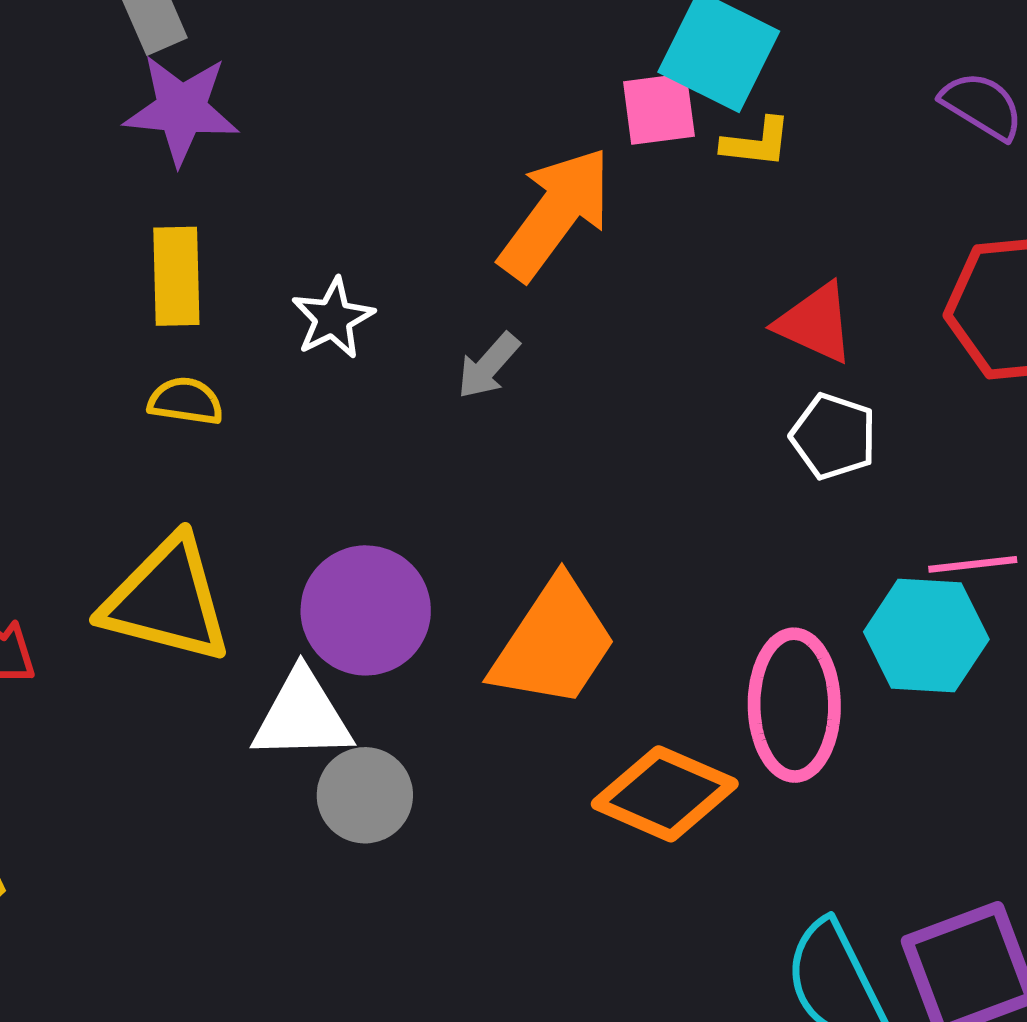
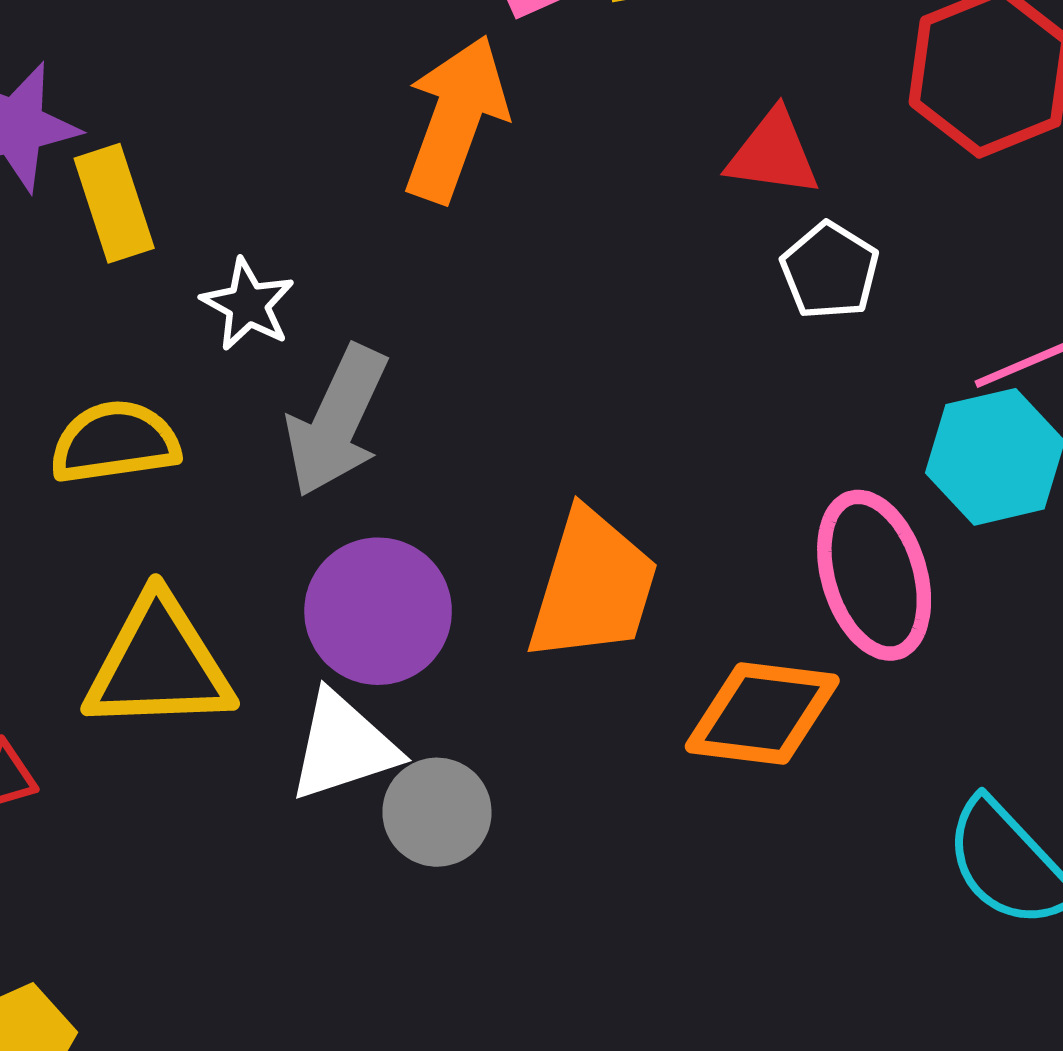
yellow rectangle: (176, 276) -> (114, 203), moved
gray arrow: (488, 366) -> (337, 421), moved, size x1.8
yellow semicircle: (186, 401) -> (115, 442), size x1.5
white pentagon: (834, 436) -> (830, 271), turned 30

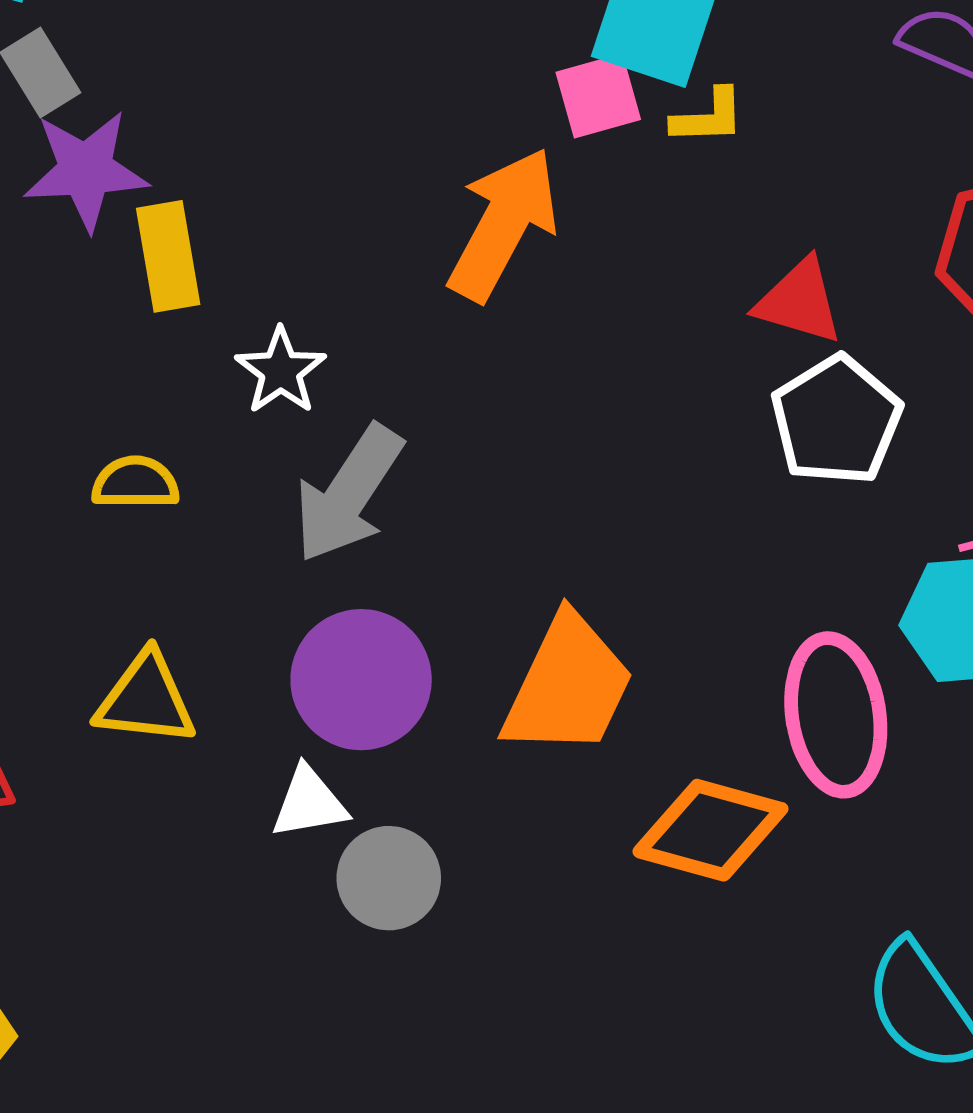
white pentagon: (830, 271) -> (836, 420), size x1.4
yellow semicircle: (115, 442) -> (135, 483), size x0.7
yellow triangle: (159, 664) -> (146, 699), size x0.7
white triangle: (343, 746) -> (309, 803), size x0.7

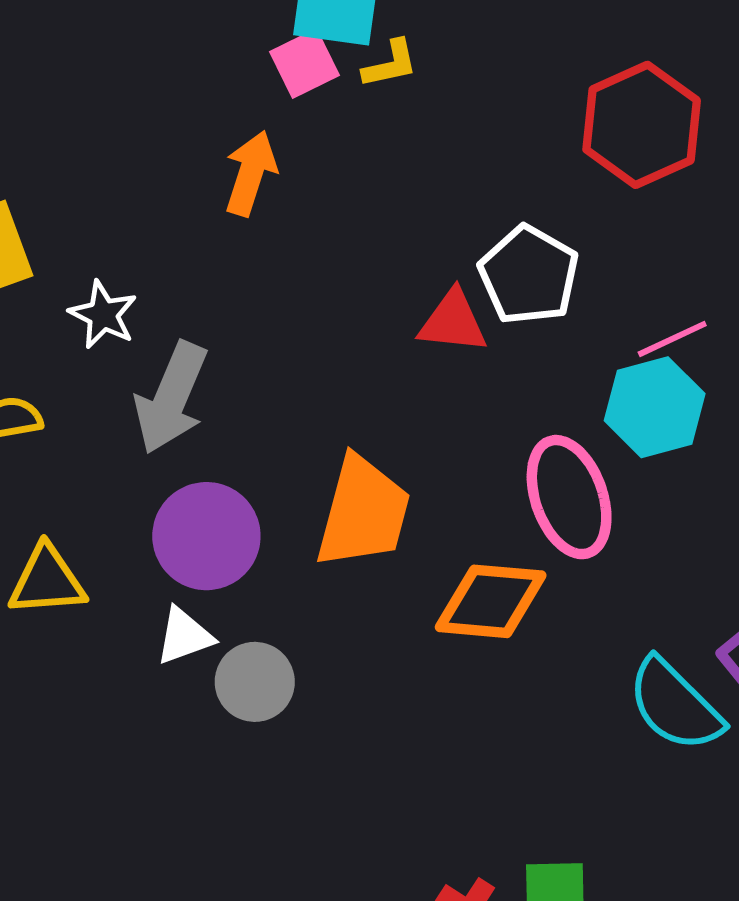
orange arrow: (503, 224) -> (251, 173), size x0.7
red triangle: (799, 301) -> (453, 322), moved

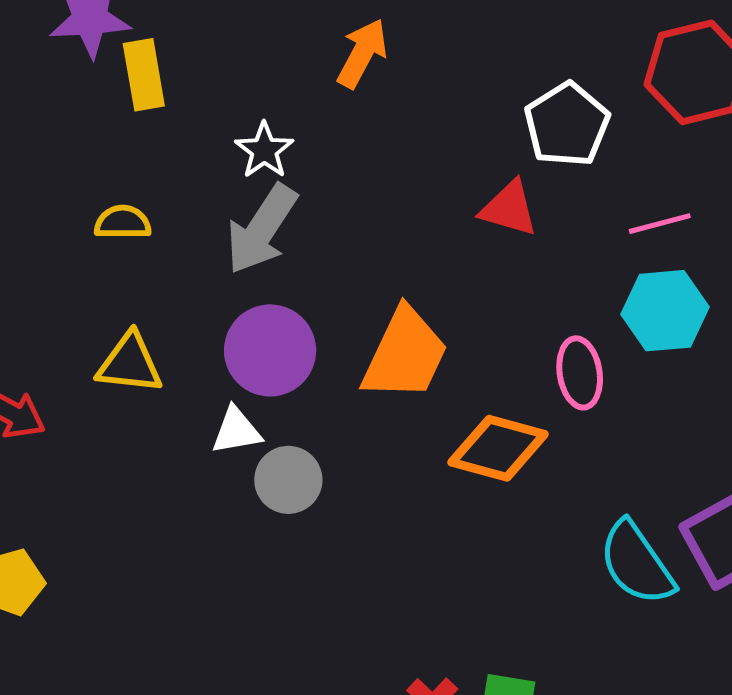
white pentagon: (529, 275) -> (567, 125), moved
white star: (103, 315) -> (264, 150), moved
pink line: (672, 339) -> (660, 224), moved
pink ellipse: (569, 497) -> (580, 373), size x0.7

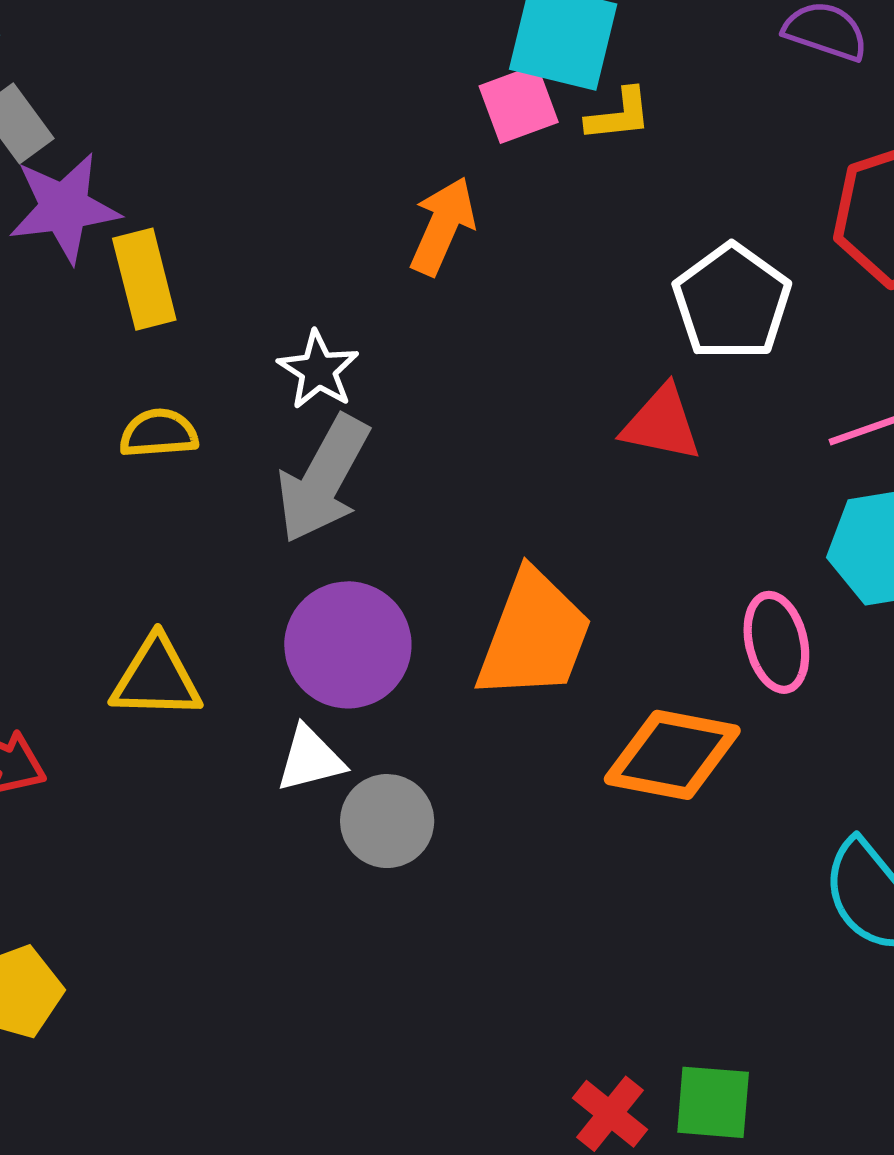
yellow semicircle: (123, 222) -> (159, 433), moved

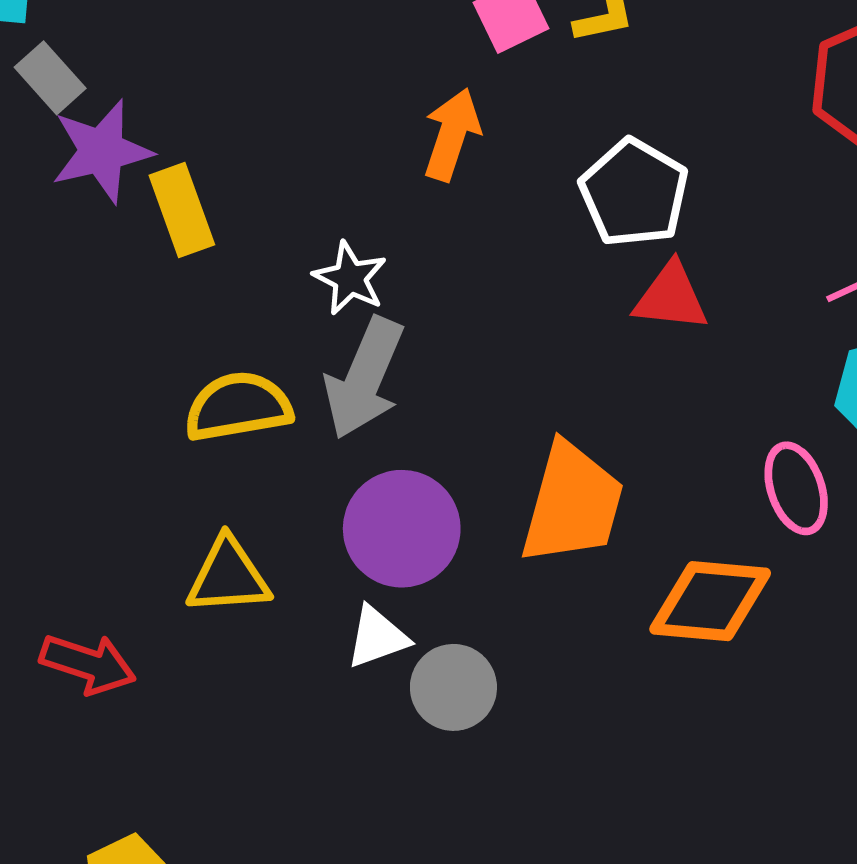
white pentagon: (732, 302) -> (634, 193), moved
yellow semicircle: (159, 433) -> (238, 407), moved, size x1.5

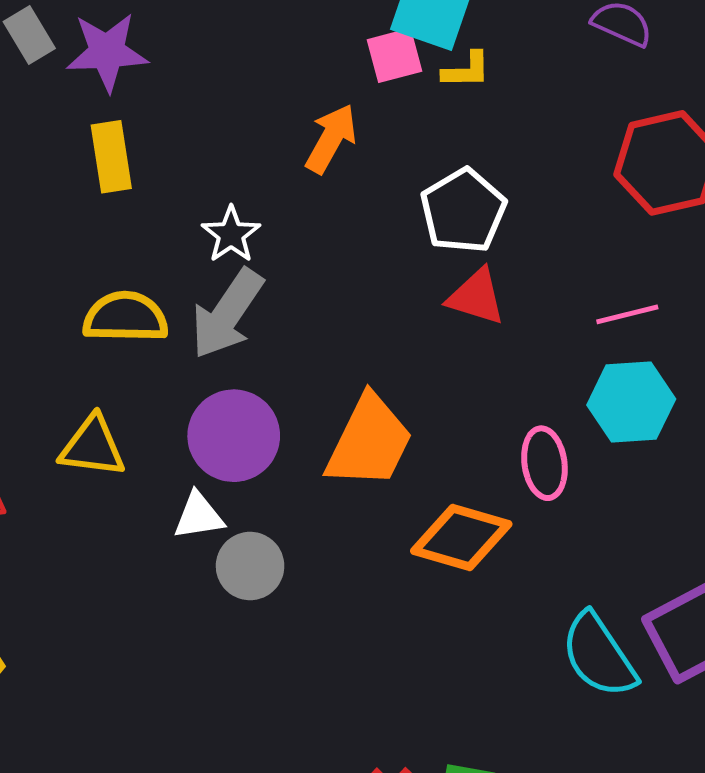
purple star: (102, 151) -> (107, 52), moved

